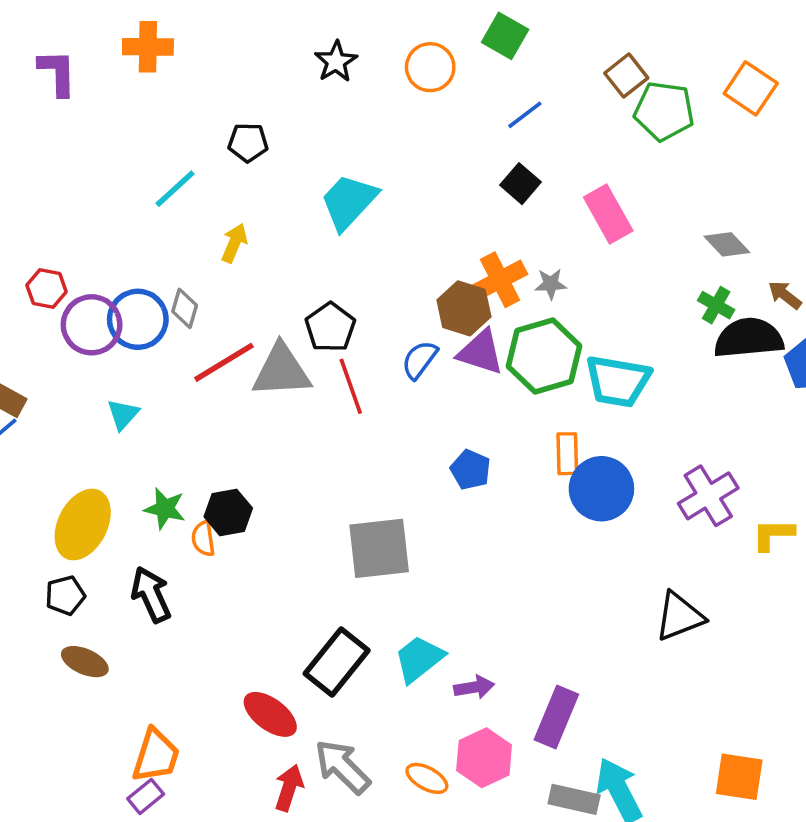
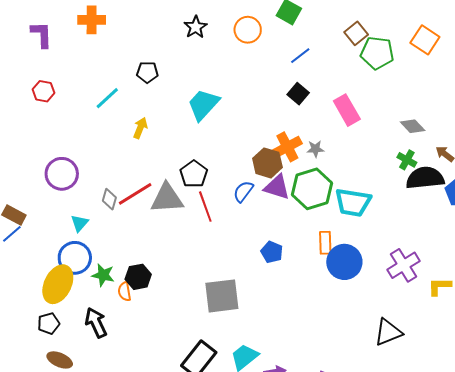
red hexagon: (47, 289) -> (44, 91), moved
gray diamond: (185, 308) -> (109, 199), moved
blue circle: (138, 319) -> (75, 258), moved

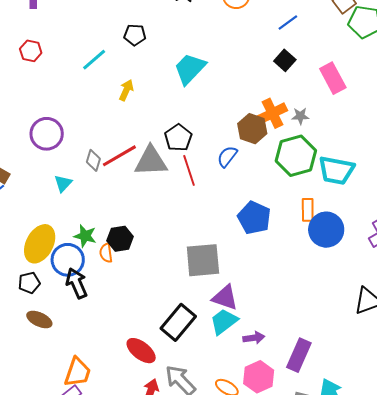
purple triangle: (277, 187) -> (225, 297), moved
blue pentagon: (272, 252) -> (254, 218), size x1.5
blue circle: (75, 258) -> (68, 260), moved

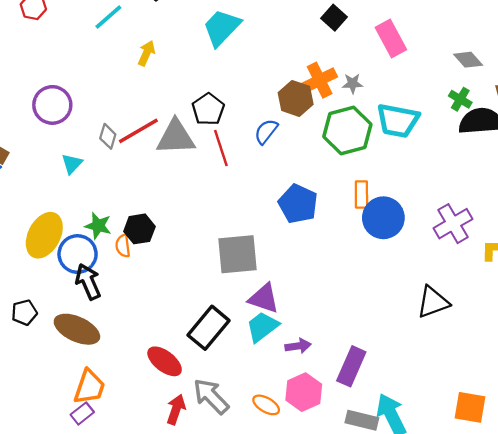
cyan trapezoid: (336, 170) -> (398, 121), moved
black pentagon: (29, 283) -> (24, 313), moved
brown ellipse: (39, 319) -> (77, 329), moved, size x1.5

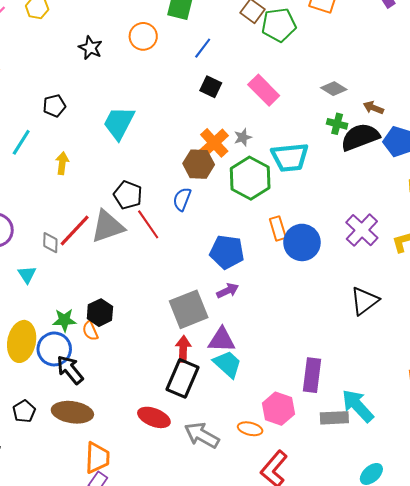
cyan trapezoid: (262, 327) -> (227, 364), turned 96
purple arrow: (298, 346) -> (228, 291), moved
red arrow: (176, 409) -> (183, 349), moved

